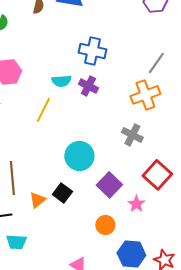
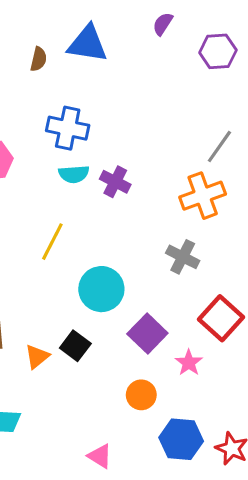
blue cross: (92, 51) -> (68, 128), moved
yellow line: (43, 110) -> (52, 242), moved

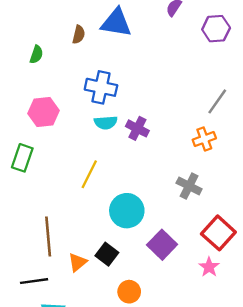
orange cross: (203, 196) -> (204, 139), size x0.7
pink star: (189, 363) -> (209, 267), moved
orange circle: (141, 395) -> (129, 292), moved

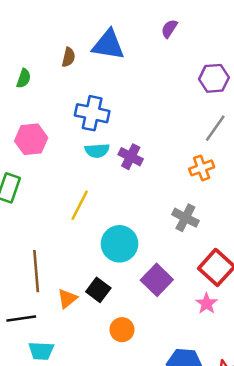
purple hexagon: (216, 29) -> (214, 78), moved

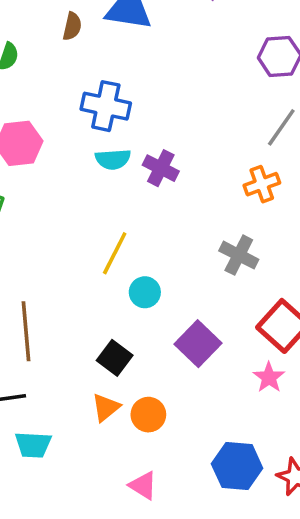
yellow line: (80, 205) -> (115, 253), moved
cyan circle: (119, 244) -> (145, 292), size x0.6
orange triangle: (67, 299) -> (106, 407), moved

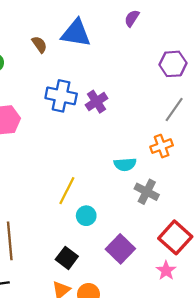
brown semicircle: (72, 26) -> (39, 44), turned -48
cyan semicircle: (113, 159) -> (125, 164), moved
purple cross: (161, 168) -> (96, 102), moved, turned 30

